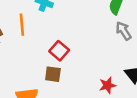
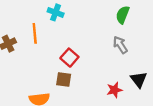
gray arrow: (124, 31) -> (120, 45), moved

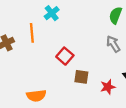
cyan cross: (56, 12) -> (52, 13), turned 32
brown square: (64, 79) -> (81, 77), moved

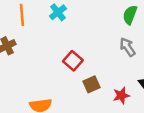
orange line: (32, 33) -> (22, 15), moved
brown square: (81, 77) -> (91, 84), turned -32

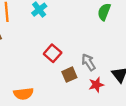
gray arrow: (127, 47) -> (88, 62), moved

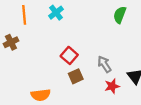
brown square: (69, 75) -> (76, 76), moved

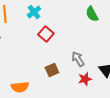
green semicircle: (120, 15) -> (92, 14), turned -49
red square: (69, 55) -> (46, 34), moved

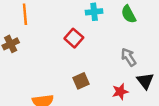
cyan cross: (34, 12) -> (94, 12), moved, turned 32
gray arrow: (78, 59) -> (129, 57), moved

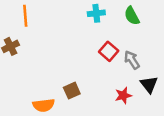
red square: (74, 38) -> (109, 51), moved
brown square: (81, 81) -> (72, 91), moved

